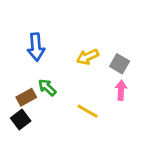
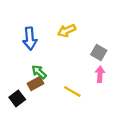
yellow arrow: (88, 57) -> (67, 31), moved
brown rectangle: (26, 97) -> (36, 83), moved

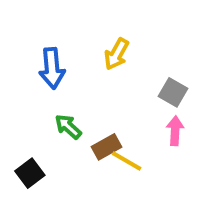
yellow arrow: (67, 31) -> (117, 54), turned -36
brown rectangle: (36, 83) -> (106, 147), moved

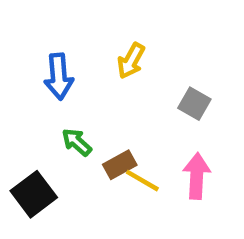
pink arrow: (175, 131) -> (197, 176), moved, size x1.4
black square: (30, 173) -> (34, 194), size x1.4

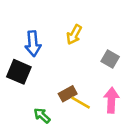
green arrow: (77, 142) -> (42, 116), moved
black square: (34, 194) -> (19, 72), moved, turned -30

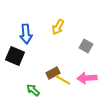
pink arrow: (111, 100) -> (87, 78), turned -96

